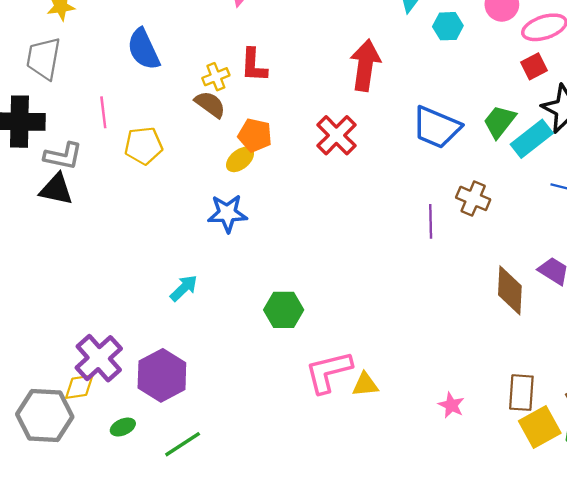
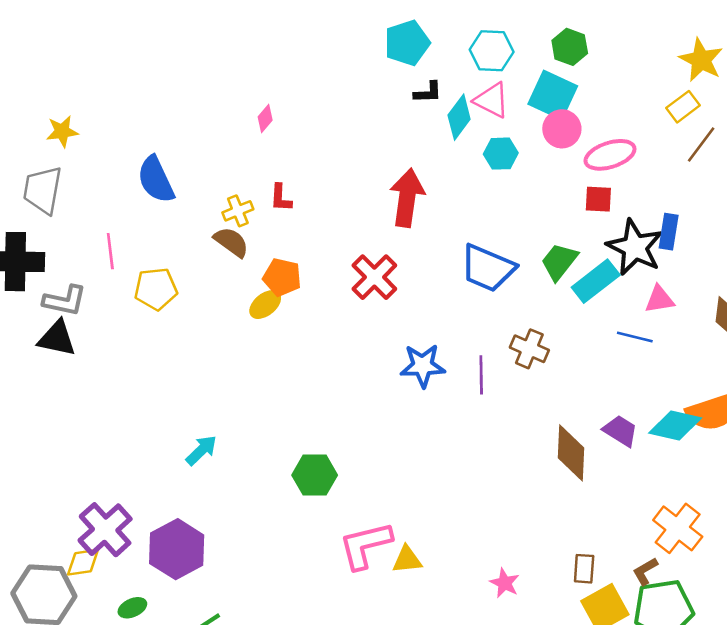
red L-shape: (254, 65) -> (281, 198), size x0.7
red square: (534, 66) -> (598, 199), turned 30
blue star: (227, 213) -> (423, 366), moved
brown rectangle: (521, 393) -> (584, 569), size x0.7

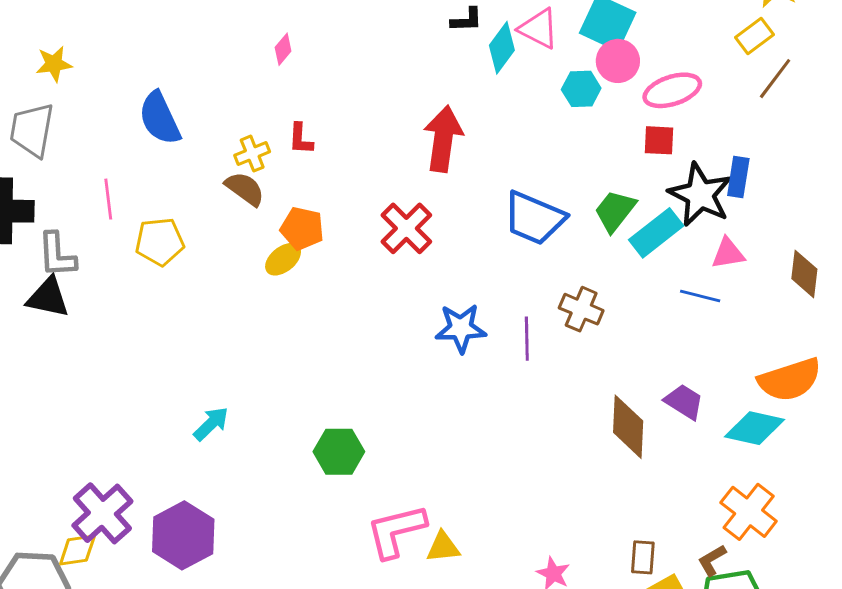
cyan hexagon: (501, 154) -> (581, 89), moved
gray L-shape: (65, 301) -> (57, 255), turned 75
cyan diamond: (675, 426) -> (754, 428), moved

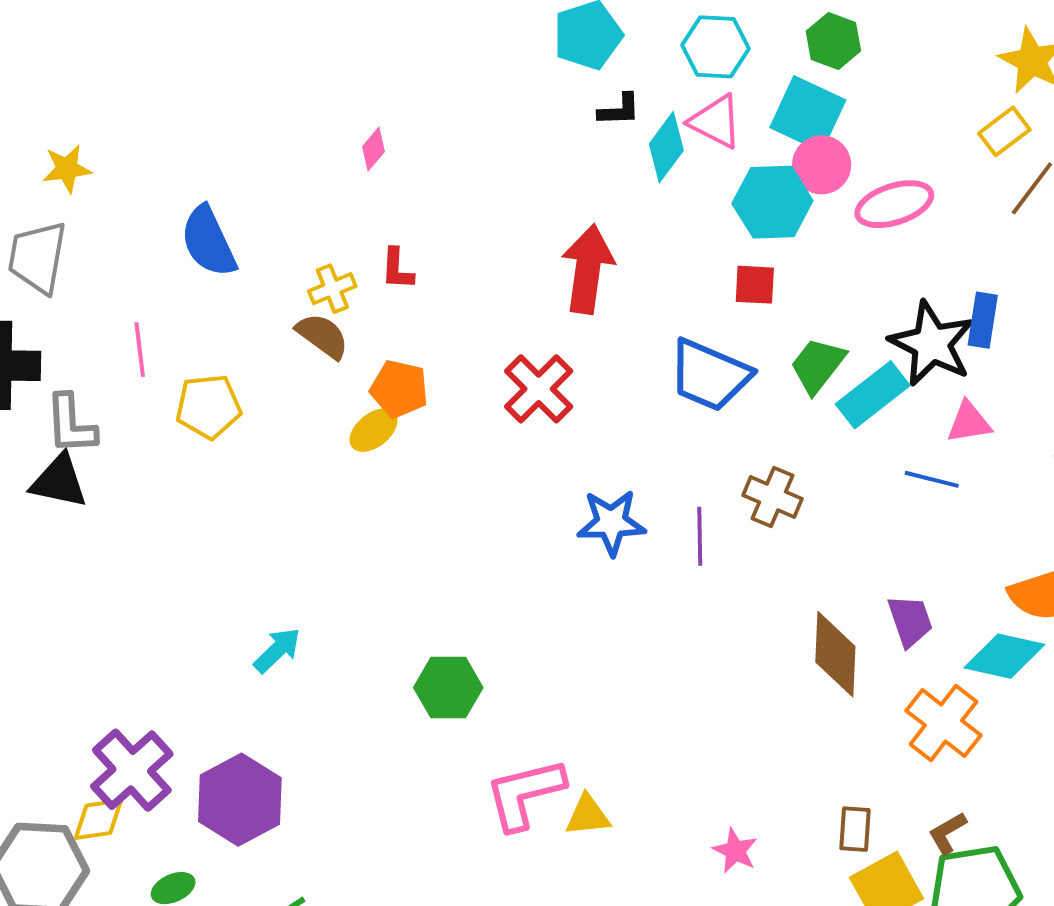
cyan hexagon: (581, 89) -> (772, 202), size x1.5
red square: (659, 140) -> (755, 285), moved
purple trapezoid: (684, 402) -> (910, 621), turned 39
orange cross: (749, 512) -> (943, 723), moved

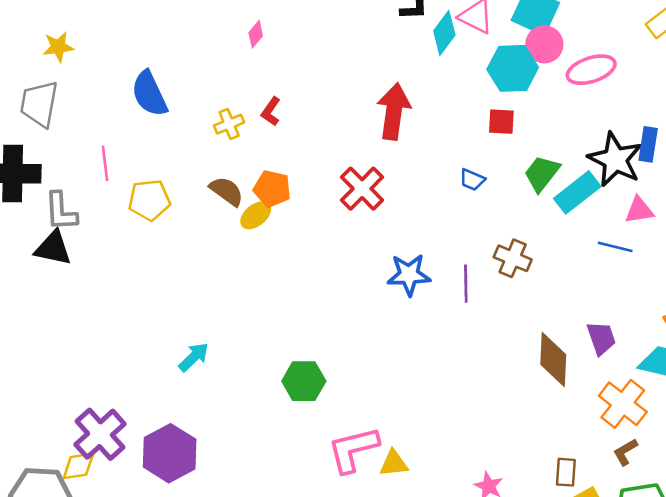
red L-shape: (397, 269) -> (271, 111), turned 32
brown semicircle: (322, 336) -> (227, 191), moved
blue trapezoid: (710, 375) -> (472, 180), size x0.5
brown L-shape: (947, 833) -> (625, 452), moved

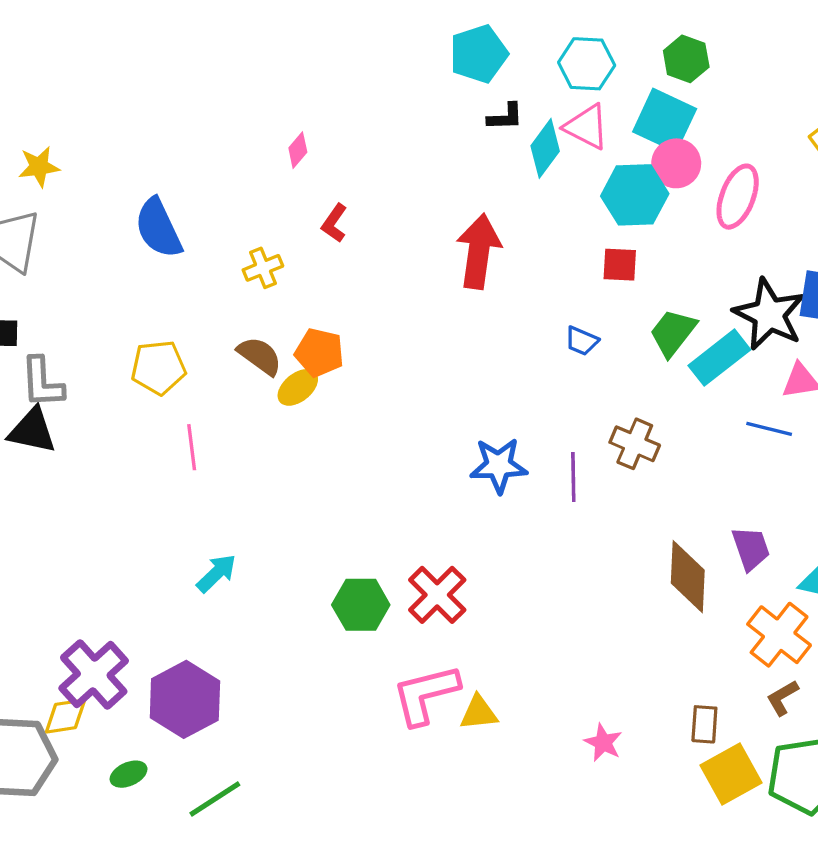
pink ellipse: (591, 70) -> (738, 197), turned -51
red L-shape: (271, 111) -> (334, 223), moved
pink line: (105, 163) -> (192, 447), moved
red cross: (362, 189) -> (437, 595), moved

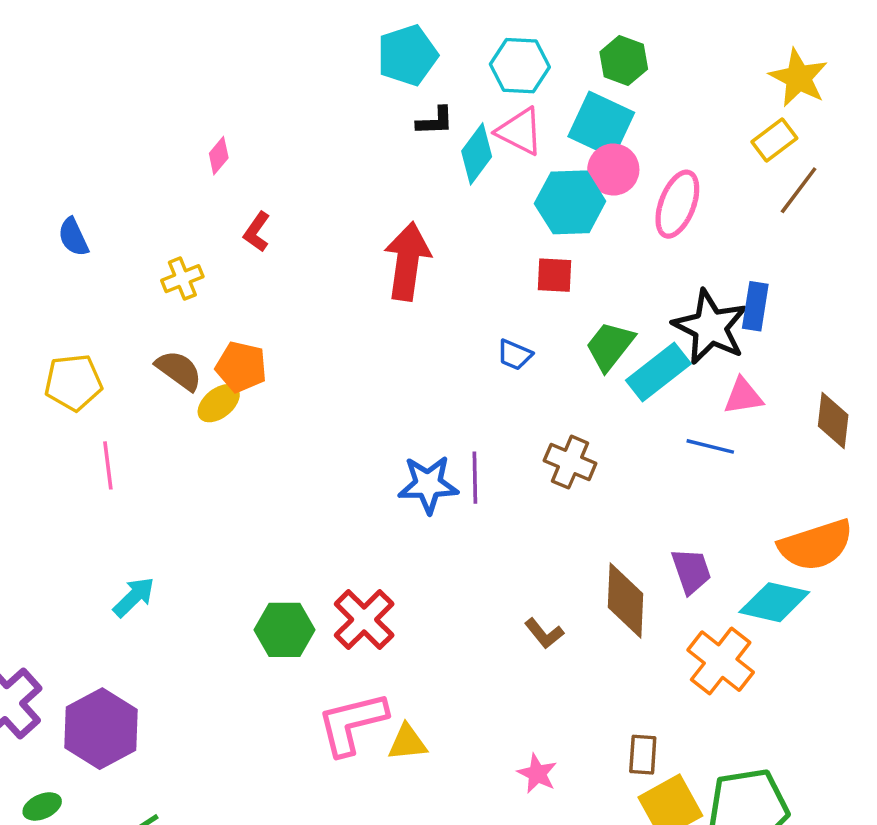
blue semicircle: (158, 228) -> (73, 237), size x0.6
purple line: (573, 477) -> (475, 478), moved
brown L-shape: (782, 698) -> (544, 633), moved, turned -99

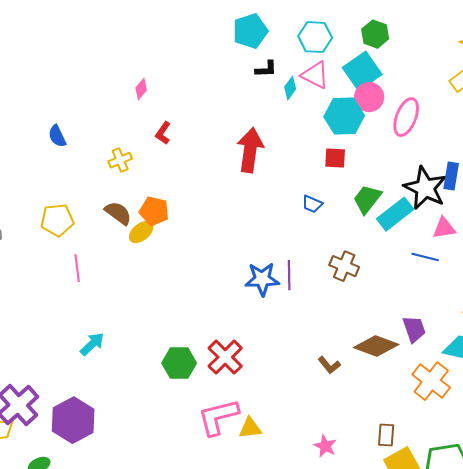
cyan square: (601, 124) -> (362, 71), turned 30
cyan diamond: (477, 154) -> (290, 88), size x0.7
brown diamond: (625, 600) -> (376, 346), turned -72

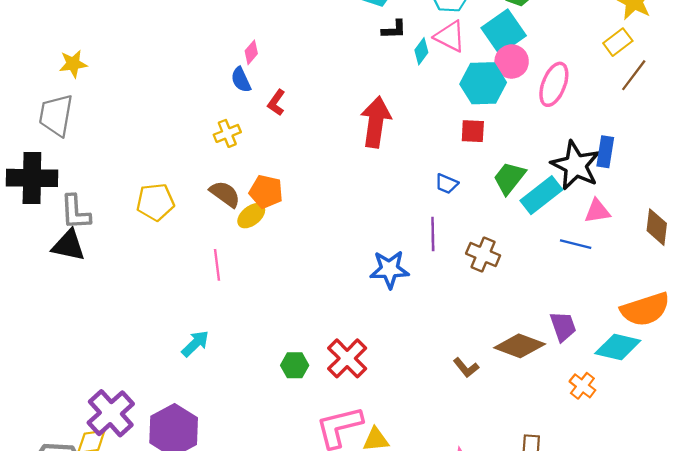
blue semicircle: (57, 136) -> (241, 80), moved
pink line: (77, 268) -> (217, 265), moved
purple line: (289, 275) -> (433, 234), moved
green hexagon: (179, 363) -> (295, 365), size x0.7
orange cross: (431, 381) -> (582, 386), size x0.6

